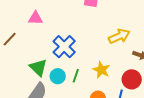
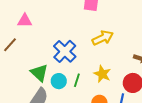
pink triangle: (35, 18) -> (25, 21), moved
yellow arrow: (119, 36) -> (103, 38), moved

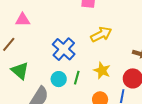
green triangle: (39, 73) -> (20, 71), moved

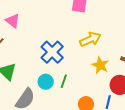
pink triangle: (23, 20) -> (13, 21), turned 35
yellow star: (102, 70) -> (100, 65), moved

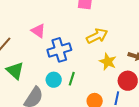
pink triangle: (13, 21) -> (38, 31), moved
blue cross: (52, 52) -> (59, 50), turned 30

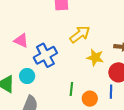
green line: (72, 79) -> (71, 89), moved
cyan circle: (54, 80) -> (27, 76), moved

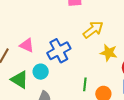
pink triangle: (21, 40) -> (27, 45), moved

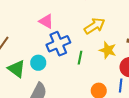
pink triangle: (27, 45) -> (46, 21), moved
green line: (85, 84) -> (80, 58), moved

